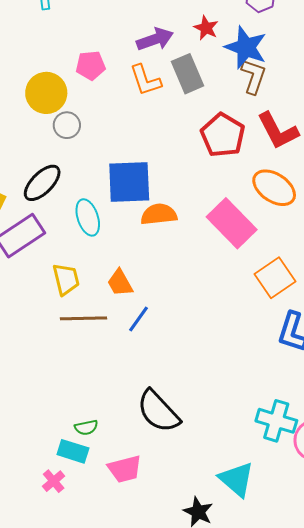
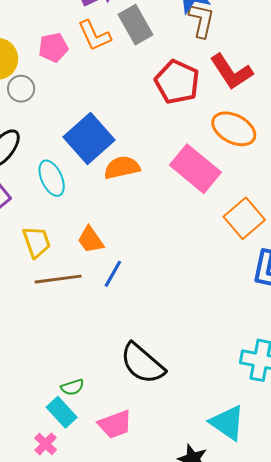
pink pentagon: (91, 65) -> (53, 47), moved
blue square: (129, 182) -> (89, 139), turned -33
cyan rectangle: (73, 451) -> (62, 412), turned 36

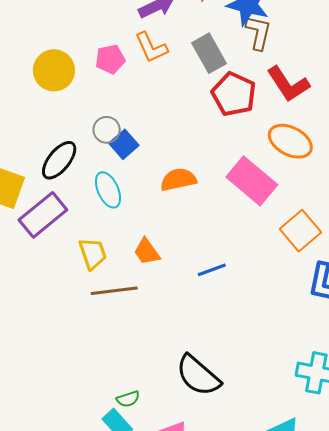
gray rectangle: (136, 25) -> (209, 53), moved
gray circle: (21, 89) -> (107, 130), moved
blue square: (89, 139) -> (124, 144), moved, size x0.6
blue line: (113, 274) -> (212, 270), moved, turned 40

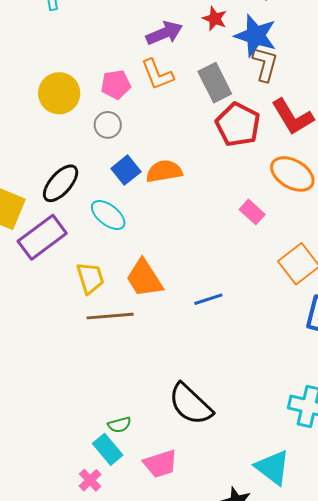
gray circle: (107, 130) -> (108, 125), moved
orange semicircle: (178, 180) -> (164, 171), moved
pink rectangle: (252, 181) -> (252, 212), size x0.5
cyan ellipse: (108, 190) -> (108, 215), turned -30
orange trapezoid: (147, 252) -> (144, 278), size x1.4

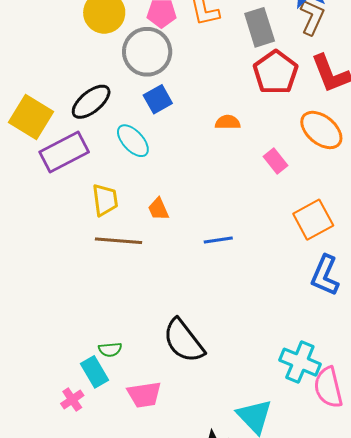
gray circle: (108, 125) -> (147, 52), size x1.8
orange semicircle: (164, 171) -> (228, 122), moved, size x0.7
orange trapezoid: (144, 278) -> (158, 209), size x0.6

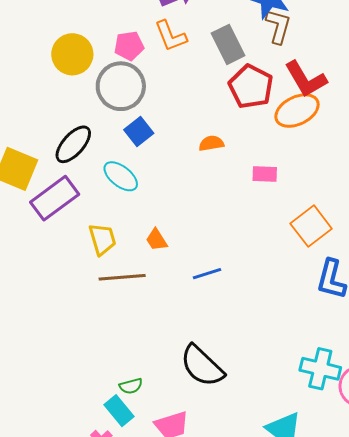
orange ellipse: (321, 130) -> (297, 111), moved, turned -57
pink rectangle: (276, 161) -> (265, 174), turned -40
blue line: (218, 240) -> (207, 274), moved

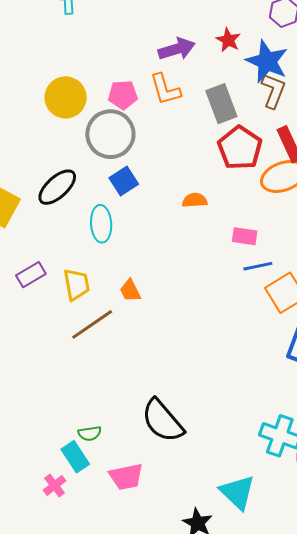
cyan ellipse: (121, 176) -> (101, 224), turned 42
purple rectangle: (55, 198) -> (31, 275), moved, size x0.6
blue line: (207, 274) -> (258, 266), moved
brown line: (122, 277) -> (92, 324), turned -36

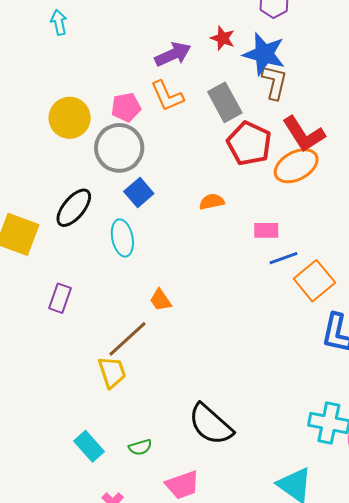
purple rectangle: (31, 275) -> (60, 298), turned -32
yellow trapezoid: (76, 284) -> (112, 372), moved
cyan rectangle: (75, 457) -> (89, 446), moved

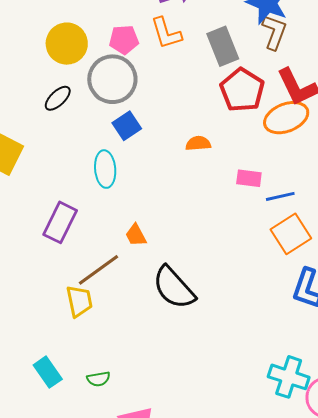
black ellipse: (74, 208) -> (58, 98), moved, size x0.7
blue line: (284, 258) -> (280, 196), moved
purple rectangle: (60, 298) -> (60, 222), moved, size x1.4
black semicircle: (211, 424) -> (174, 288), moved

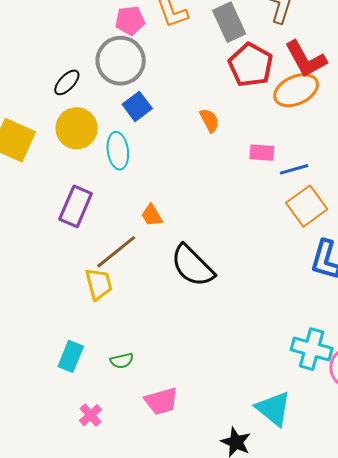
yellow circle: (67, 44) -> (77, 128), moved
orange semicircle: (198, 143) -> (209, 120), turned 70
cyan rectangle: (48, 372) -> (71, 356), turned 60

